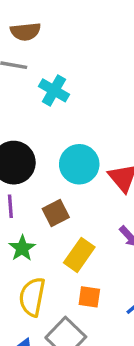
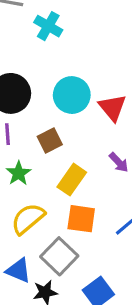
yellow semicircle: (32, 297) -> (28, 219), turned 39
orange square: (89, 297) -> (81, 219), size x1.4

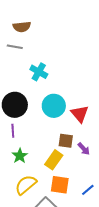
cyan cross: (48, 26) -> (39, 72), moved
brown square: (50, 140) -> (66, 141), moved, turned 35

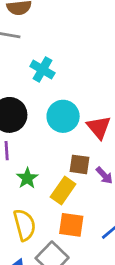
green star: (20, 156) -> (27, 178), moved
yellow semicircle: (26, 185) -> (25, 225), turned 115

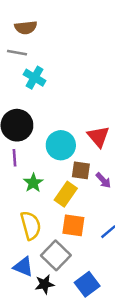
cyan cross: (42, 70) -> (35, 78), moved
cyan circle: (63, 116) -> (61, 145), moved

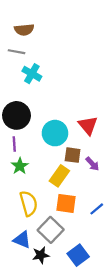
green star: (33, 183) -> (20, 166), moved

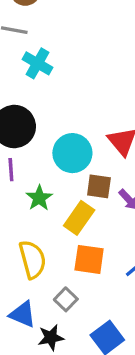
green star: (20, 166) -> (39, 198), moved
gray square: (51, 230) -> (66, 299), size x0.6

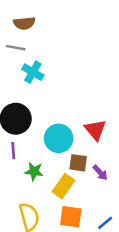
green star: (39, 198) -> (34, 171), turned -30

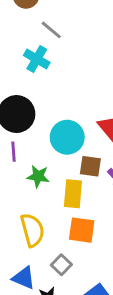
gray line: (16, 48) -> (51, 30), moved, turned 30
yellow rectangle: (63, 186) -> (73, 194), turned -30

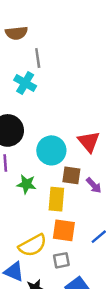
gray line: (51, 30) -> (38, 58), turned 42
yellow semicircle: (32, 230) -> (33, 245), moved, turned 76
gray square: (61, 265) -> (61, 260), moved, turned 35

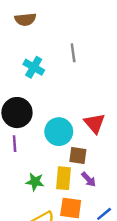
gray line: (38, 58) -> (73, 53), moved
green star: (26, 184) -> (35, 182), moved
purple arrow: (94, 185) -> (89, 179), moved

